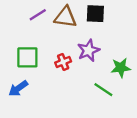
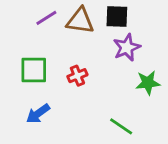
purple star: (88, 50) -> (127, 47), moved
blue arrow: (18, 88) -> (38, 114), moved
green line: (103, 90) -> (121, 126), moved

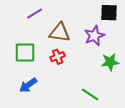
black square: (117, 16) -> (109, 13), moved
brown triangle: (80, 21) -> (60, 33), moved

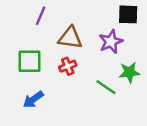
purple line: (34, 14) -> (41, 16), turned -35
green line: (90, 95) -> (106, 87), moved

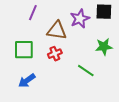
purple star: (111, 42) -> (80, 19), moved
green star: (129, 72) -> (104, 47), moved

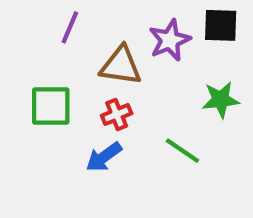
blue arrow: (27, 81) -> (104, 157), moved

